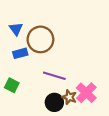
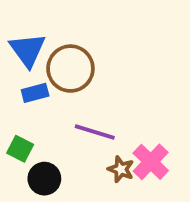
blue triangle: (16, 29) -> (28, 50), size x1.5
black circle: (54, 102) -> (44, 179), moved

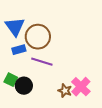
purple line: (95, 132) -> (42, 62), moved
black circle: (44, 179) -> (24, 86), moved

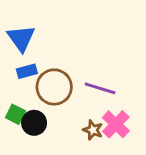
brown circle: (38, 37) -> (54, 87), moved
purple line: (42, 62) -> (100, 88), moved

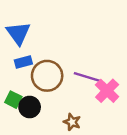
pink cross: (116, 124) -> (107, 91), moved
brown star: (93, 130) -> (72, 122), moved

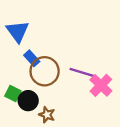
blue rectangle: (23, 62) -> (32, 58), moved, turned 63
brown star: (72, 122) -> (47, 115), moved

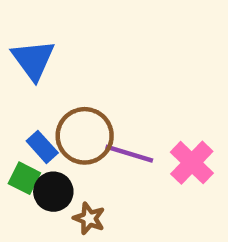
blue rectangle: (32, 58) -> (42, 147), moved
purple line: (82, 72) -> (129, 154), moved

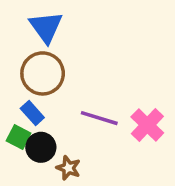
blue triangle: (33, 60) -> (46, 27), moved
brown circle: (85, 136) -> (43, 73), moved

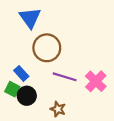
brown circle: (43, 73) -> (47, 48), moved
brown star: (68, 168) -> (58, 109), moved

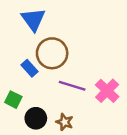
blue rectangle: (21, 73) -> (30, 68), moved
black circle: (27, 96) -> (36, 118), moved

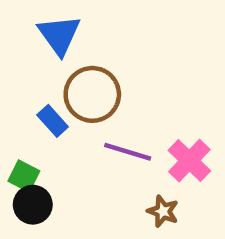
black circle: (36, 118) -> (33, 205), moved
brown star: (65, 122) -> (163, 211), moved

